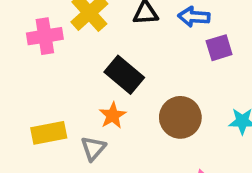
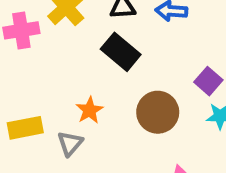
purple square: (219, 48) -> (208, 81), moved, turned -32
black rectangle: (124, 75) -> (121, 52), moved

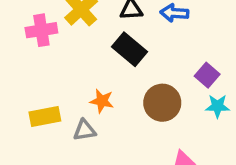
orange star: (90, 110) -> (102, 101), turned -30
gray triangle: (70, 143) -> (85, 130), turned 40

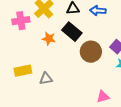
orange star: (102, 101) -> (49, 39), moved
brown circle: (162, 103) -> (91, 52), moved

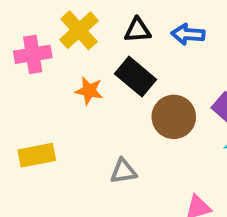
gray triangle: (46, 79) -> (123, 171), moved

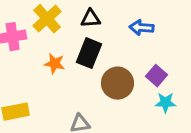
blue arrow: (188, 34) -> (141, 28), moved
black rectangle: (136, 77) -> (89, 53), turned 72

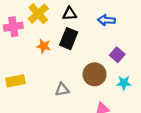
brown circle: (117, 83) -> (95, 74), moved
cyan star: (165, 103) -> (124, 83), moved

